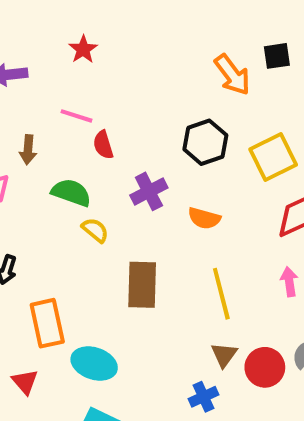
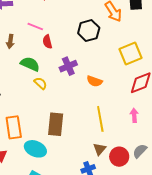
black hexagon: (205, 142) -> (89, 31), moved
brown rectangle: (142, 285) -> (56, 124), moved

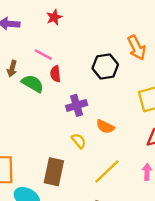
green semicircle: (30, 64) -> (33, 84), moved
yellow semicircle: (40, 83) -> (79, 141), moved
yellow line: (100, 119) -> (107, 171), turned 50

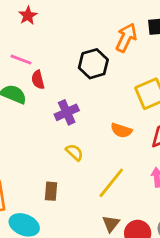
orange arrow: (137, 48) -> (126, 38), turned -120
orange semicircle: (105, 127) -> (121, 130), moved
brown rectangle: (54, 172) -> (51, 191), size x0.6

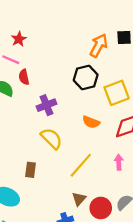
red star: (28, 16) -> (19, 39), moved
black hexagon: (93, 64) -> (86, 77), moved
yellow semicircle: (74, 152) -> (51, 139), size x1.5

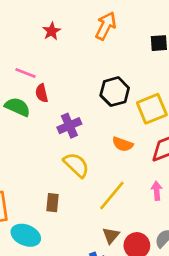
red star: (19, 39) -> (52, 31), moved
orange arrow: (99, 45) -> (106, 26), moved

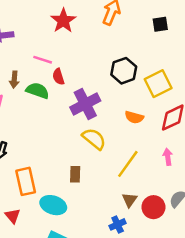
red star: (52, 31) -> (63, 21), size x1.5
purple cross: (69, 126) -> (85, 104), size x1.4

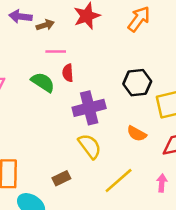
pink line: (43, 60) -> (56, 51), turned -30
brown arrow: (14, 80) -> (45, 25), moved, turned -126
brown rectangle: (75, 174) -> (61, 178), turned 49

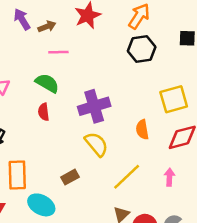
purple arrow: (20, 17) -> (22, 19), turned 55
red semicircle: (68, 73) -> (44, 112), moved
black hexagon: (137, 83) -> (142, 49), moved
orange semicircle: (137, 134) -> (142, 130), turned 54

